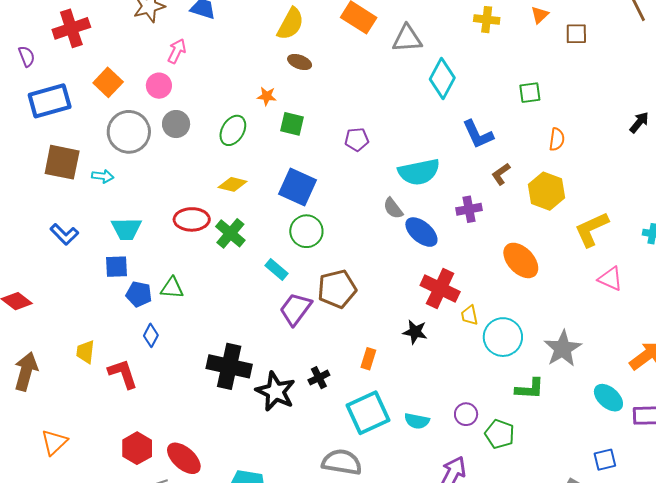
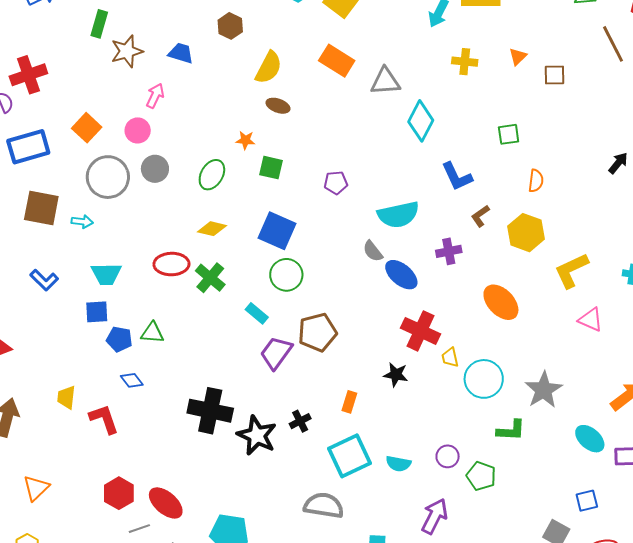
red cross: (71, 28) -> (28, 75), moved
blue diamond: (151, 335) -> (132, 380), turned -65

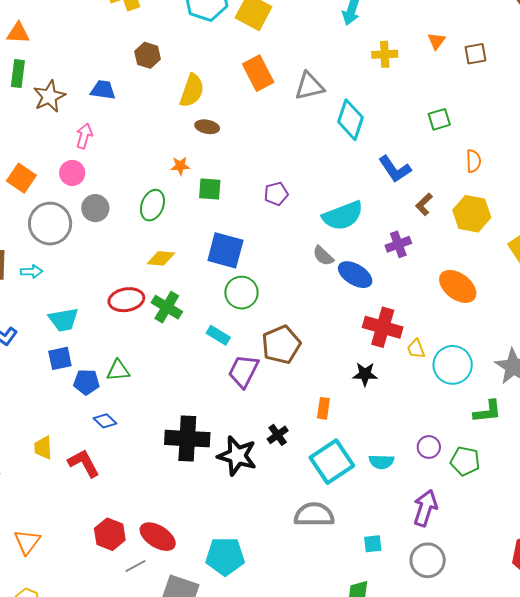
orange rectangle: (337, 61) -> (258, 73), turned 40

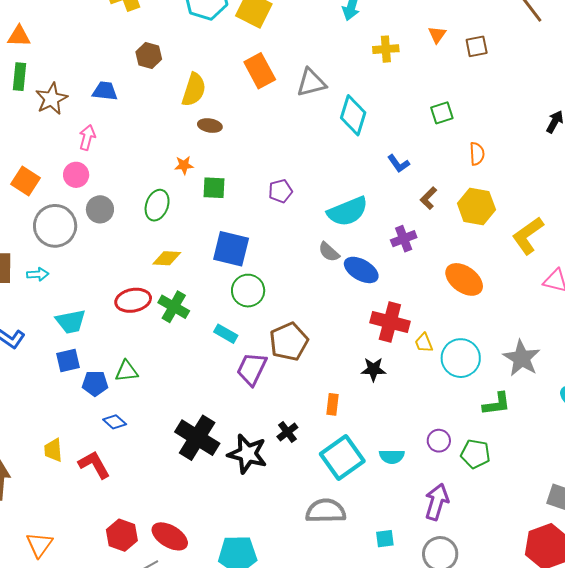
blue L-shape: (395, 169) -> (398, 164), size x0.7
black cross: (187, 439) -> (197, 438), turned 30

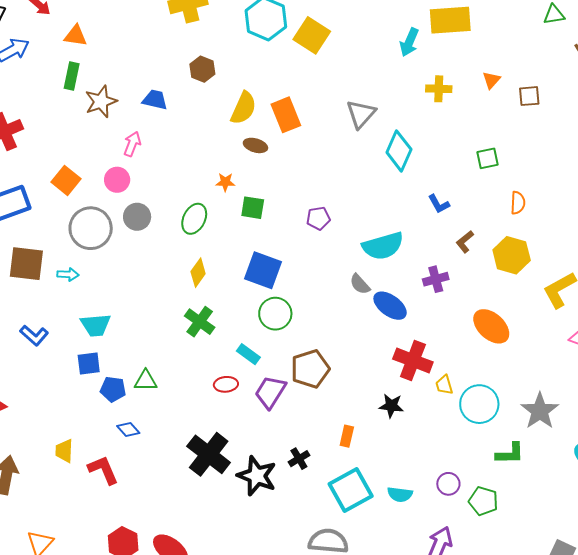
orange rectangle: (260, 71) -> (286, 115), moved
gray triangle: (311, 83) -> (361, 114), turned -40
yellow diamond: (167, 258) -> (198, 273), turned -64
red ellipse: (133, 300) -> (226, 384), moved, size x0.7

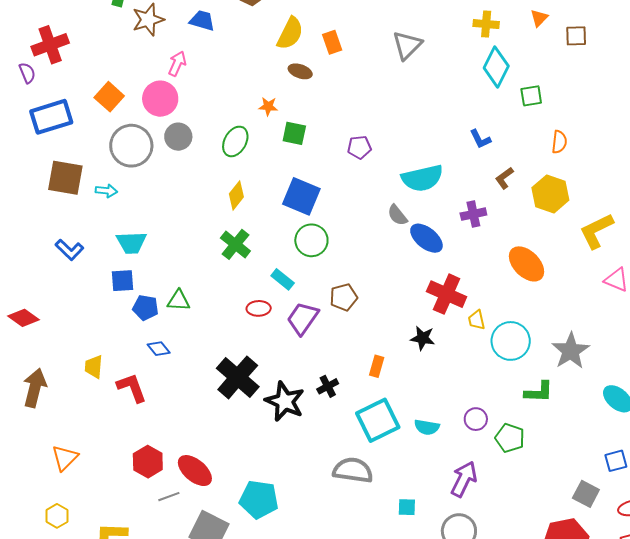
orange rectangle: (286, 115) -> (332, 42), size x0.7
cyan diamond: (399, 151) -> (496, 67), moved
pink circle: (117, 180) -> (160, 99), size x1.4
brown pentagon: (310, 369) -> (344, 297), size x0.7

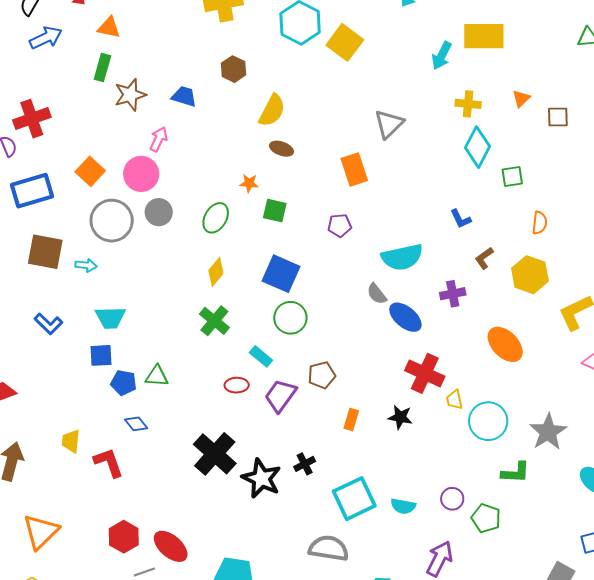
orange rectangle: (332, 42) -> (354, 170), moved, size x1.4
orange rectangle: (377, 366) -> (351, 420), moved
orange triangle: (65, 458) -> (41, 532), size x1.4

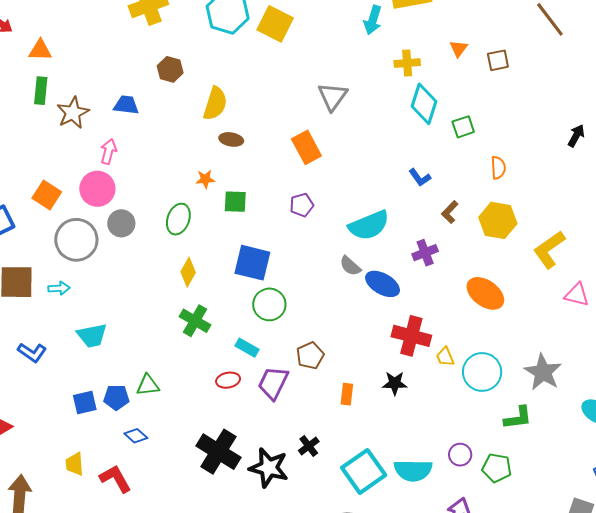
blue square: (101, 355) -> (85, 403), moved
cyan semicircle: (403, 506) -> (413, 470), size x1.5

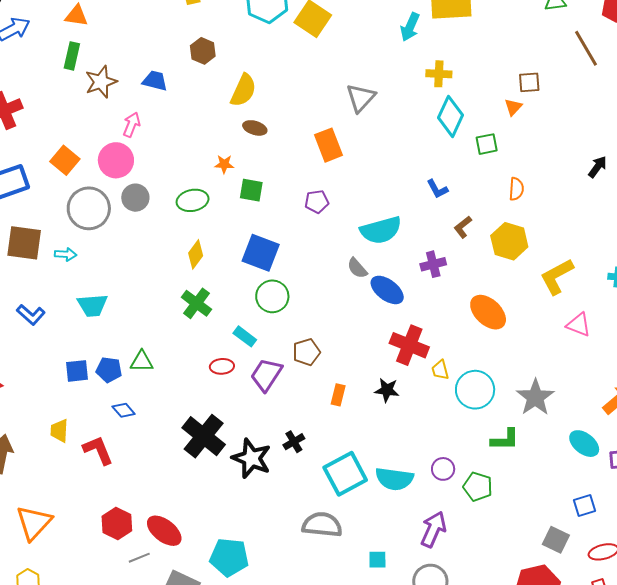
orange triangle: (458, 49) -> (513, 107), moved
green ellipse: (178, 219) -> (193, 200), turned 52

